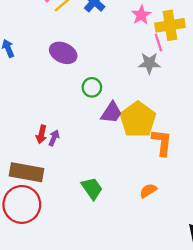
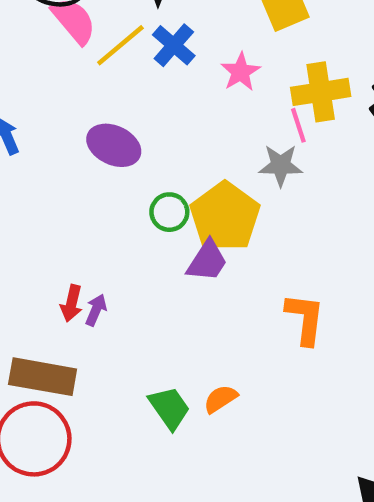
pink star: (141, 15) -> (241, 72), moved
yellow pentagon: (138, 119) -> (225, 217), moved
orange semicircle: (148, 191) -> (221, 399), moved

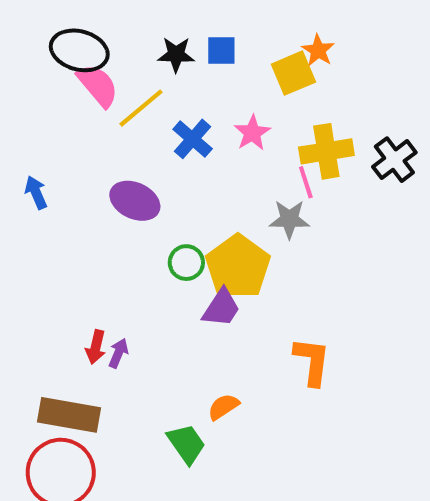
blue cross: (174, 45) -> (193, 139), moved
orange semicircle: (221, 399) -> (223, 407), moved

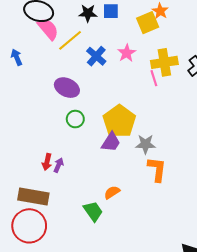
blue arrow: (36, 193) -> (17, 57), moved
gray star: (289, 219) -> (145, 144), moved
green circle: (186, 263) -> (75, 119), moved

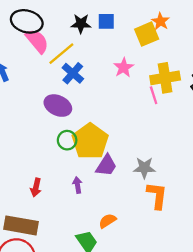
blue cross: (96, 56) -> (73, 73), moved
yellow pentagon: (119, 121) -> (90, 141), moved
purple arrow: (59, 165) -> (77, 185), moved, turned -32

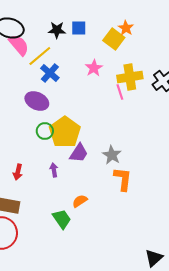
yellow square: (147, 34) -> (114, 39), turned -30
gray star: (144, 168) -> (112, 155), turned 30

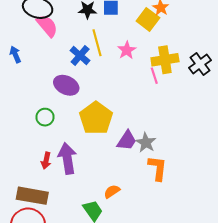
yellow line: (40, 56) -> (97, 43), moved, turned -65
green circle: (45, 131) -> (45, 117), moved
purple trapezoid: (79, 153) -> (127, 140), moved
purple arrow: (54, 170) -> (67, 158), moved, size x2.0

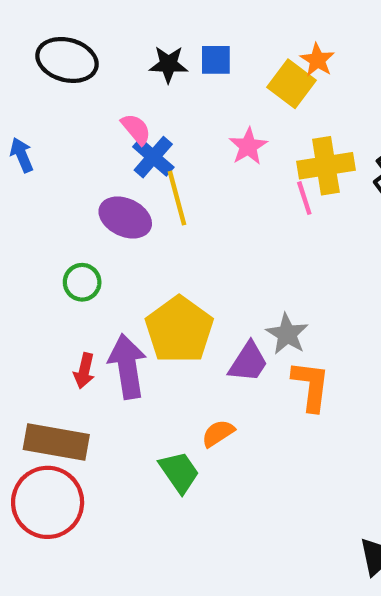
pink semicircle: (47, 26) -> (136, 129), moved, size x0.7
yellow line: (97, 43) -> (177, 198), moved
yellow pentagon: (96, 118) -> (179, 330), moved
purple trapezoid: (127, 140) -> (248, 362), moved

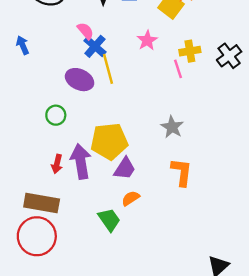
yellow cross: (326, 166) -> (190, 51), size x0.7
yellow pentagon: (179, 330) -> (109, 141), turned 30
gray star: (287, 334) -> (172, 127), moved
purple trapezoid: (248, 362) -> (125, 169), moved

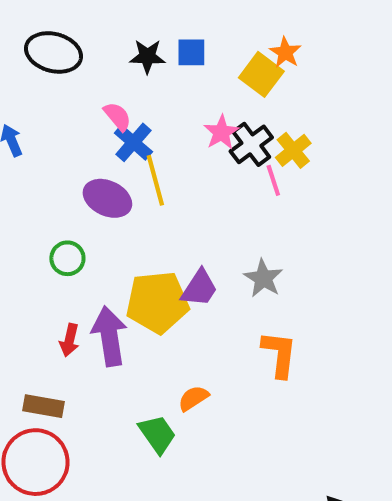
yellow cross: (190, 51) -> (293, 150), turned -30
black cross: (229, 56) -> (251, 144), moved
purple trapezoid: (125, 169) -> (199, 288), moved
brown rectangle: (42, 203) -> (43, 406), size x0.7

